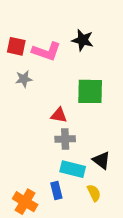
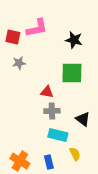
black star: (83, 40) -> (74, 40), moved
pink L-shape: (46, 51) -> (37, 28), moved, turned -30
black triangle: (101, 160) -> (83, 119), moved
blue rectangle: (56, 190) -> (49, 162), moved

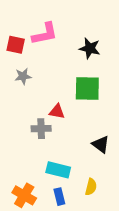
gray cross: (52, 111) -> (41, 129), moved
cyan rectangle: (58, 135) -> (58, 170), moved
yellow semicircle: (75, 154) -> (91, 187), turned 40

